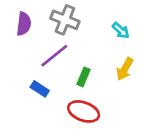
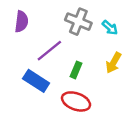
gray cross: (65, 20) -> (78, 22), moved
blue rectangle: (40, 89) -> (36, 81), size x1.5

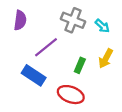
green rectangle: (76, 70) -> (80, 65), moved

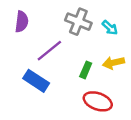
yellow arrow: (106, 59) -> (113, 63), turned 48
red ellipse: (71, 95) -> (98, 101), moved

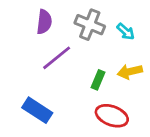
purple semicircle: (22, 22) -> (44, 22), moved
blue rectangle: (36, 81) -> (37, 110), moved

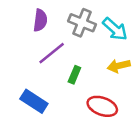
cyan arrow: (126, 32) -> (115, 29), size x1.5
green rectangle: (98, 80) -> (74, 75), moved

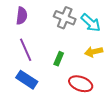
purple semicircle: (40, 20) -> (22, 16), moved
purple line: (52, 53) -> (26, 50), moved, turned -75

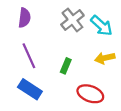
gray cross: (65, 18) -> (72, 20), turned 30

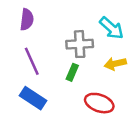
gray cross: (72, 20) -> (80, 44), moved, turned 35

